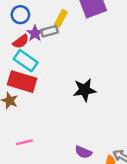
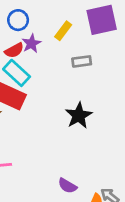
gray rectangle: (49, 31) -> (82, 61), moved
black star: (85, 90) -> (79, 116), turned -30

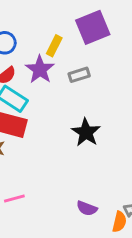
purple star: (31, 43) -> (40, 69), moved, size x1.4

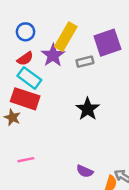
purple square: (93, 27) -> (107, 43), moved
yellow rectangle: (54, 46) -> (66, 37), size x1.6

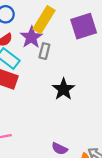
gray rectangle: (85, 62) -> (44, 51), moved, turned -63

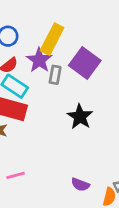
purple square: (84, 26) -> (85, 63), moved, turned -32

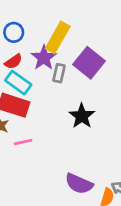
pink line: (16, 175) -> (23, 142), moved
purple semicircle: (80, 185) -> (79, 184), size x1.5

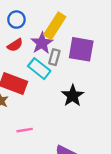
purple square: (89, 63) -> (81, 49), turned -32
cyan rectangle: (18, 83) -> (39, 69), moved
pink line: (23, 142) -> (25, 130), moved

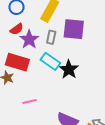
purple star: (42, 43) -> (29, 39), moved
cyan rectangle: (39, 69) -> (50, 61), moved

